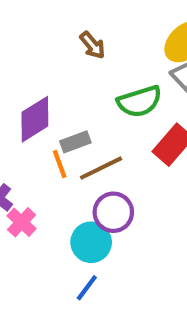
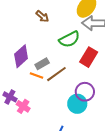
orange line: (60, 164) -> (37, 76), turned -40
purple circle: (113, 212) -> (85, 92), moved
cyan circle: (91, 242) -> (77, 104), moved

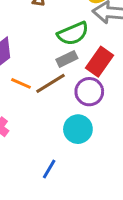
gray rectangle: (42, 64) -> (67, 59), moved
purple circle: (85, 92) -> (89, 92), moved

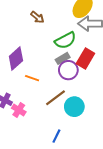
brown line: (50, 83) -> (55, 98), moved
purple circle: (89, 92) -> (68, 70), moved

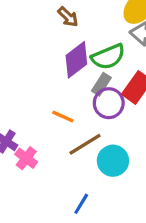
gray rectangle: (63, 58) -> (101, 84), turned -32
purple diamond: (16, 59) -> (76, 60), moved
orange line: (32, 78) -> (63, 116), moved

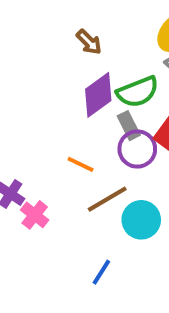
gray rectangle: (101, 84) -> (129, 126), turned -60

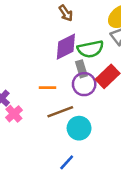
orange line: (81, 164) -> (48, 88), turned -35
blue line: (101, 272) -> (67, 162), moved

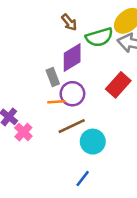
green semicircle: (90, 49) -> (99, 37), moved
gray rectangle: (81, 69) -> (53, 77), moved
purple circle: (84, 84) -> (72, 94), moved

